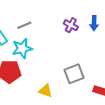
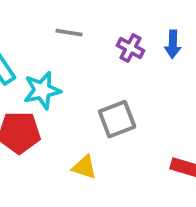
gray line: (24, 25) -> (69, 33), moved, turned 32
gray square: (74, 74) -> (117, 119), moved

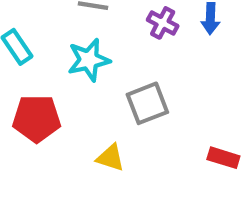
cyan star: (42, 90) -> (89, 60), moved

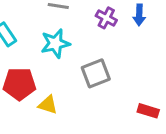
yellow triangle: (110, 158) -> (48, 105), moved

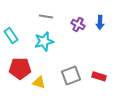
gray square: (96, 73) -> (71, 75), moved
red rectangle: (148, 111) -> (99, 76), moved

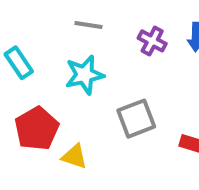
red pentagon: (20, 68) -> (37, 129), turned -30
gray square: (71, 75) -> (136, 119), moved

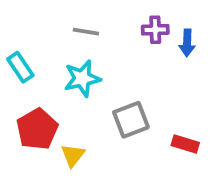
purple cross: (152, 41) -> (155, 30), moved, turned -30
yellow triangle: (75, 156) -> (73, 155), turned 50

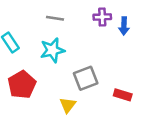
yellow triangle: (73, 155) -> (68, 105), moved

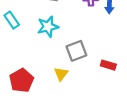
red pentagon: (22, 85) -> (22, 80), moved

